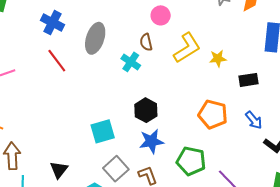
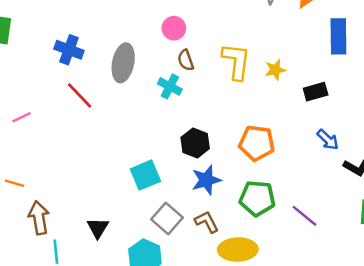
pink circle: (161, 15) -> (174, 28), moved
yellow L-shape: (187, 48) -> (236, 61), turned -44
orange pentagon: (213, 114) -> (257, 143), moved

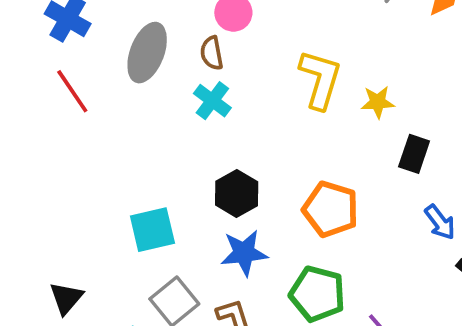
brown semicircle: (186, 60) -> (212, 53), moved
black rectangle: (316, 92) -> (414, 154), moved, turned -65

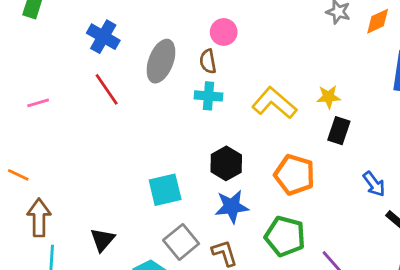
yellow L-shape: (320, 79) -> (274, 103), moved, turned -66
cyan cross: (212, 101) -> (208, 96), turned -32
black rectangle: (414, 154) -> (339, 131), moved

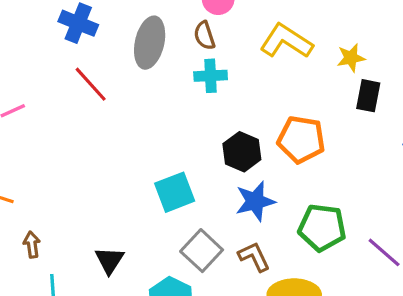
yellow L-shape: (274, 103) -> (286, 41), moved
orange pentagon: (295, 175) -> (301, 139), moved
brown arrow: (39, 218) -> (32, 245), size x0.6

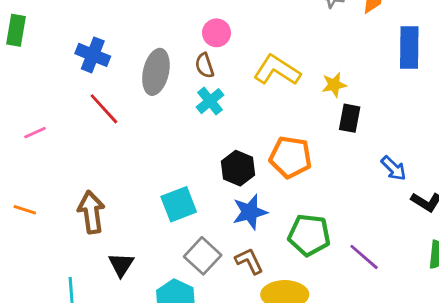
cyan cross: (211, 76) -> (210, 101), turned -36
brown arrow: (32, 245) -> (91, 212), moved, size x1.8

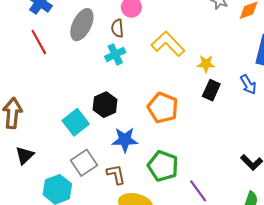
black hexagon: (238, 168) -> (105, 105), moved
blue arrow: (394, 168) -> (248, 84), moved
cyan square: (179, 204) -> (76, 122), turned -30

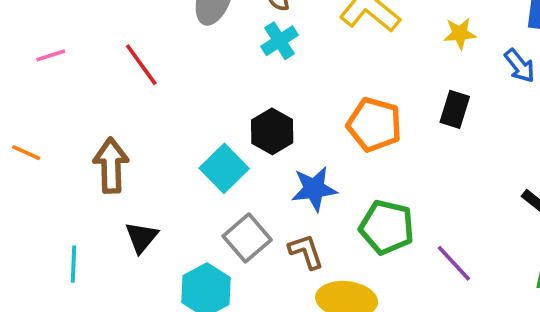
red line: (39, 42) -> (141, 65), moved
yellow star: (206, 64) -> (460, 34), moved
black rectangle: (211, 90) -> (455, 109), moved

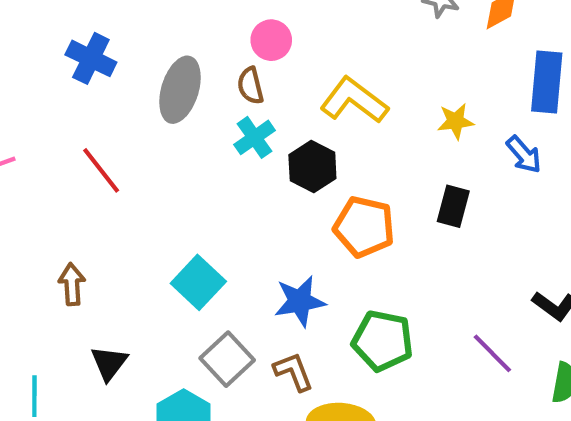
black hexagon: (272, 131) -> (312, 167), moved
brown arrow: (111, 165) -> (72, 284), size x0.7
purple line: (454, 263) -> (492, 353), moved

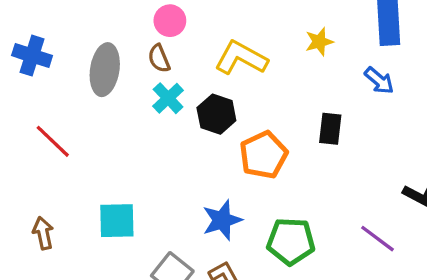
yellow star: (455, 121) -> (319, 42), moved
orange pentagon: (364, 227) -> (263, 155), turned -30
cyan square: (198, 282) -> (117, 221), moved, turned -36

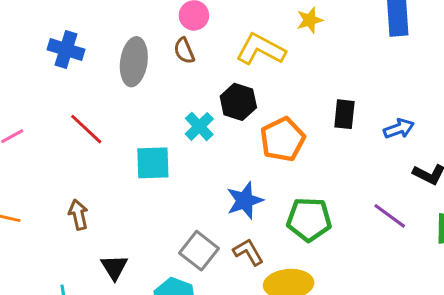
yellow star: (319, 42) -> (310, 20), moved
blue arrow: (379, 81) -> (399, 129), moved, turned -60
cyan cross: (168, 98) -> (199, 126), moved
cyan square: (117, 221) -> (153, 163), moved

